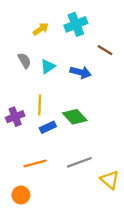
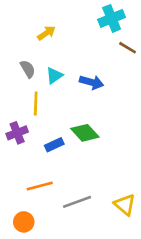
cyan cross: (76, 24) -> (112, 18), moved
brown line: (105, 50) -> (128, 48), moved
yellow line: (40, 105) -> (36, 104), moved
gray line: (79, 162) -> (77, 202), moved

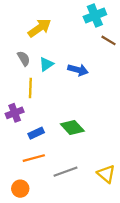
yellow arrow: (46, 33) -> (39, 28), size x1.5
green diamond: (85, 133) -> (72, 128), moved
blue rectangle: (54, 145) -> (36, 133), moved

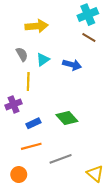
yellow arrow: (39, 28) -> (37, 26), turned 30
brown line: (108, 40) -> (89, 38), moved
yellow triangle: (106, 174) -> (95, 173), moved

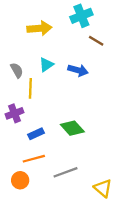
cyan cross: (88, 15) -> (81, 16), moved
gray semicircle: (22, 54) -> (17, 70), moved
orange circle: (19, 175) -> (20, 180), moved

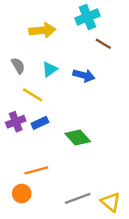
gray semicircle: (17, 70) -> (18, 66), moved
yellow line: (30, 88) -> (33, 95), turned -60
blue rectangle: (36, 134) -> (40, 123), moved
gray line: (66, 172) -> (78, 198), moved

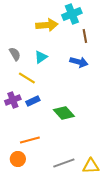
yellow arrow: (42, 30) -> (47, 25), moved
brown line: (103, 44) -> (85, 36), turned 48
blue arrow: (84, 75) -> (79, 62), moved
yellow triangle: (111, 202) -> (91, 166), turned -42

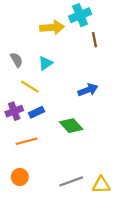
blue arrow: (79, 62) -> (88, 90), moved, turned -36
orange line: (30, 140) -> (26, 141), moved

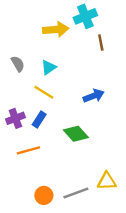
yellow line: (30, 87) -> (44, 92), moved
blue rectangle: (37, 112) -> (39, 120), turned -32
orange circle: (20, 177) -> (44, 195), moved
yellow triangle: (101, 185) -> (107, 181), moved

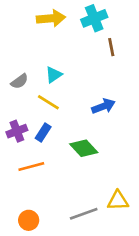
yellow arrow: (56, 29) -> (51, 18), moved
gray semicircle: (18, 64) -> (19, 81), moved, turned 84
orange circle: (44, 195) -> (29, 220), moved

